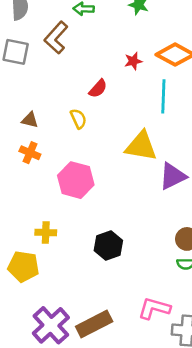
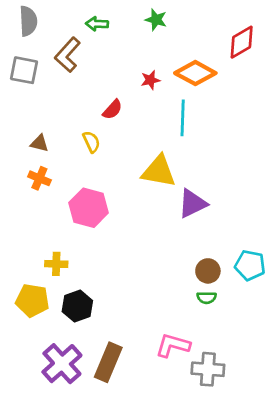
black hexagon: (108, 246) -> (77, 306), moved
brown rectangle: (94, 324) -> (108, 362), turned -40

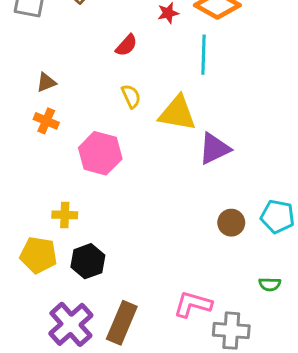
yellow semicircle: (91, 142) -> (131, 96), moved
brown triangle: (39, 143) -> (46, 82), turned -36
green semicircle: (207, 298) -> (270, 284), moved

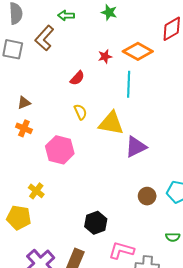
yellow cross: (65, 215) -> (36, 191), turned 35
black hexagon: (88, 261) -> (96, 223), moved

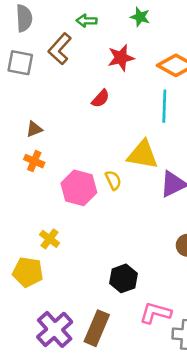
red star: (105, 57) -> (121, 58), moved, size x1.5
yellow semicircle: (80, 112) -> (113, 180), moved

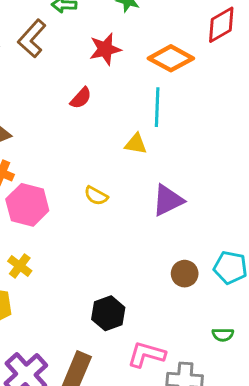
yellow triangle: (143, 155) -> (136, 144), moved, size x0.6
yellow semicircle: (113, 180) -> (96, 196), turned 144
pink hexagon: (79, 188) -> (27, 205), moved

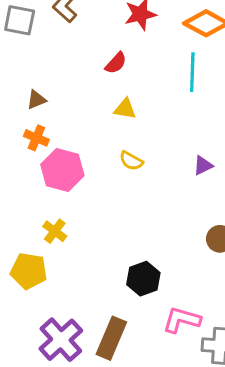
yellow triangle: (136, 144) -> (125, 109), moved
purple triangle: (168, 200) -> (203, 165), size x0.6

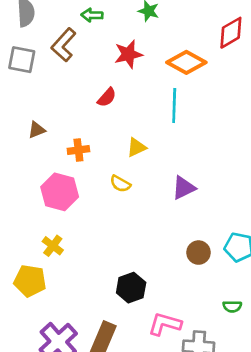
yellow triangle: (125, 109) -> (136, 147), moved, turned -35
orange cross: (36, 138) -> (78, 150), moved, turned -30
purple triangle: (203, 165) -> (184, 188), size x1.4

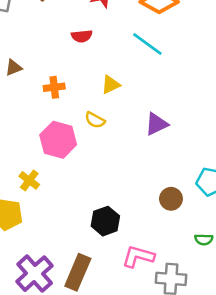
red semicircle: (107, 97) -> (82, 36), turned 42
cyan line: (174, 105) -> (147, 44), turned -56
pink hexagon: (60, 192) -> (58, 140), moved
brown circle: (199, 253) -> (171, 199), moved

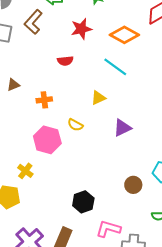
yellow triangle: (111, 85) -> (98, 98), moved

